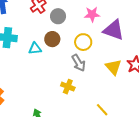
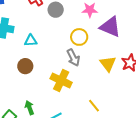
brown circle: (52, 39) -> (25, 66), moved
yellow cross: (68, 87) -> (61, 81), size x1.5

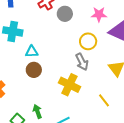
cyan triangle: (31, 41) -> (32, 52), moved
yellow line: (94, 106) -> (104, 100), moved

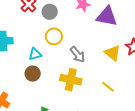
yellow circle: (88, 41) -> (54, 36), moved
cyan triangle: (32, 52) -> (35, 54), moved

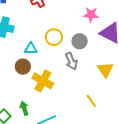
gray circle: (50, 12) -> (80, 41), moved
yellow cross: (71, 80) -> (43, 81), moved

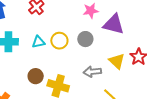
cyan triangle: (31, 49) -> (38, 42), moved
gray arrow: (71, 61) -> (92, 72), moved, turned 120

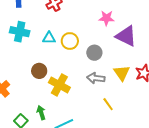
gray circle: (85, 39) -> (94, 53), moved

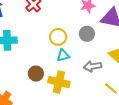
cyan triangle: (49, 38) -> (63, 55), moved
gray circle: (94, 53) -> (87, 34), moved

